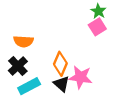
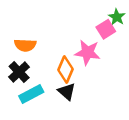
green star: (98, 11) -> (117, 17), moved
pink star: (81, 77) -> (87, 52), moved

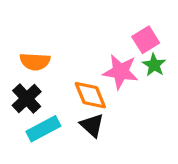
green star: (117, 17) -> (154, 65), moved
orange diamond: (65, 70) -> (90, 95), turned -45

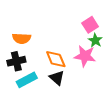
pink star: (121, 72) -> (85, 56), moved
black cross: (27, 98) -> (16, 61), turned 30

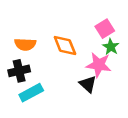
orange diamond: (56, 59) -> (65, 46), moved
black triangle: (57, 78) -> (88, 84), moved

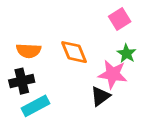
pink square: (105, 29) -> (120, 19), moved
black triangle: (88, 84) -> (100, 96), turned 42

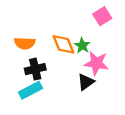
green star: (127, 53) -> (82, 46), moved
black cross: (22, 81) -> (35, 69), moved

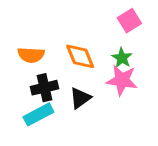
green star: (82, 46) -> (122, 58), moved
black triangle: (86, 82) -> (80, 98), moved

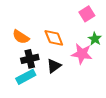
orange semicircle: (31, 55) -> (21, 37), turned 30
green star: (122, 58) -> (95, 39), moved

